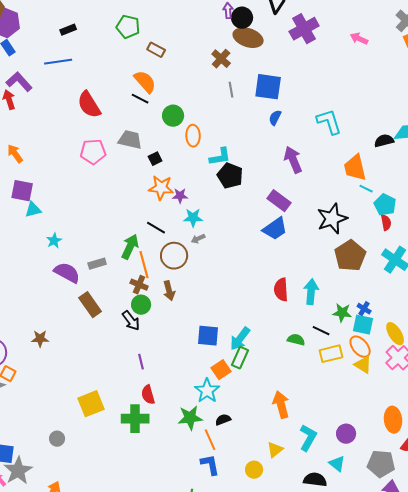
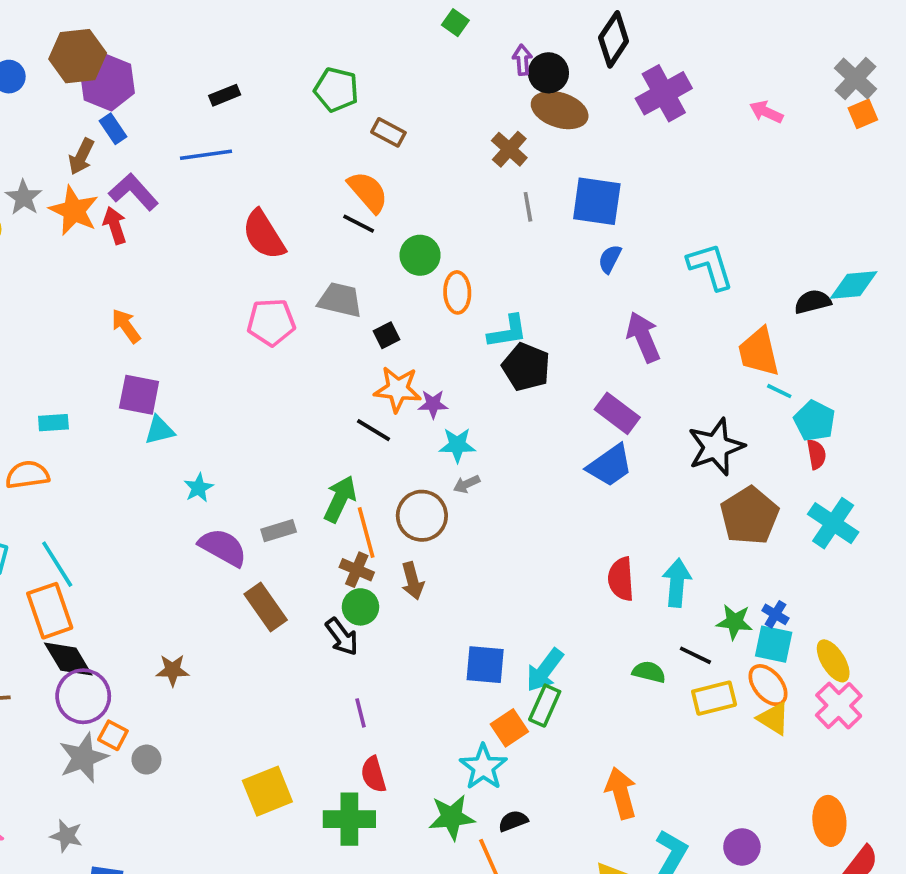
black line: (156, 228) -> (374, 430), moved
gray circle: (57, 439) -> (146, 760), moved

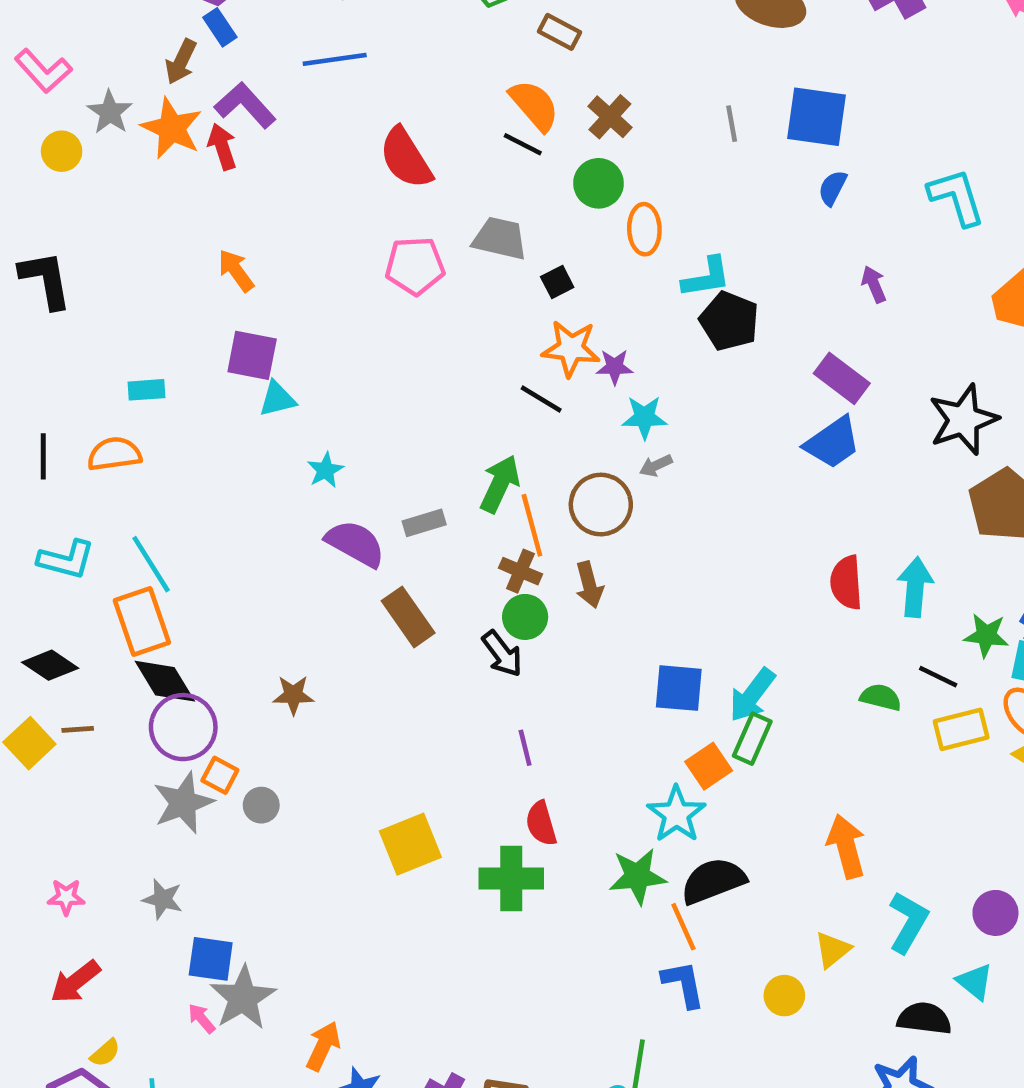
brown cross: (509, 149) -> (610, 117), moved
purple arrow: (643, 337) -> (874, 284), size x0.6
black semicircle: (513, 821) -> (713, 881), size x1.8

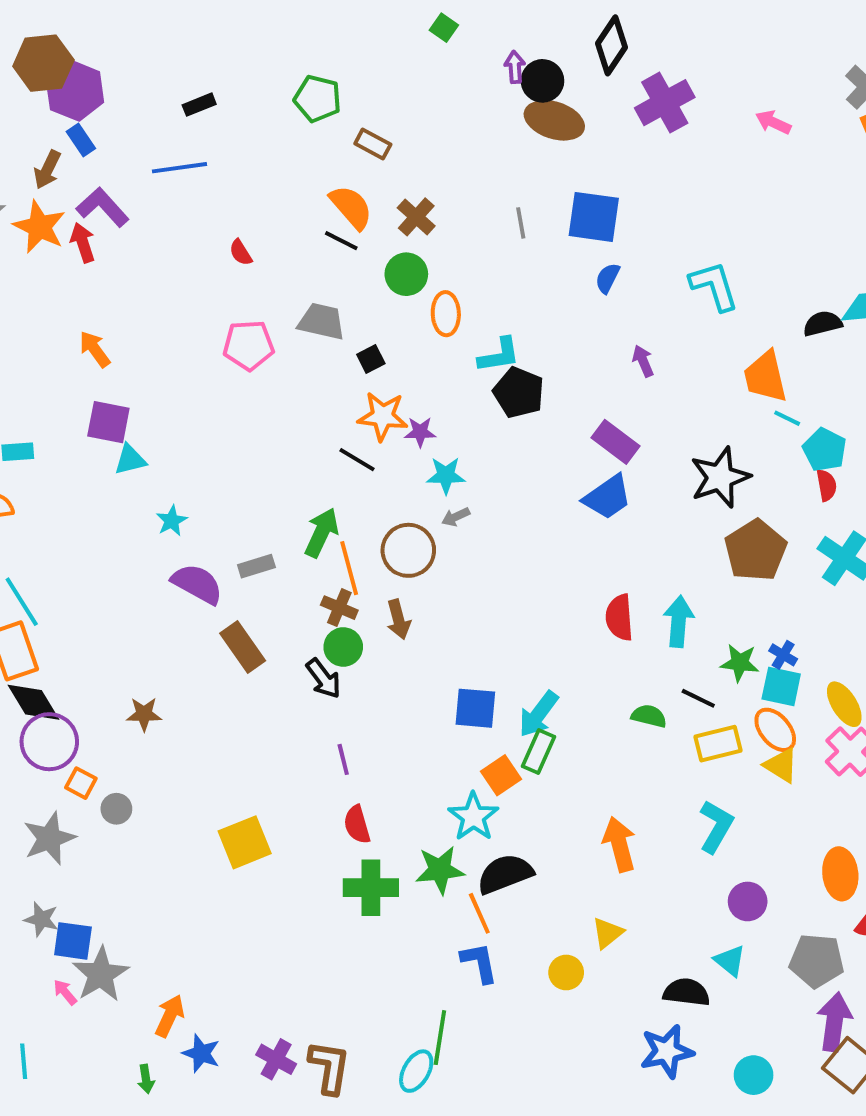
red semicircle: (406, 158) -> (241, 252), size x0.5
gray star: (183, 803) -> (49, 838), moved
green cross: (511, 879) -> (371, 888), moved
gray star: (163, 899) -> (41, 919), moved
cyan L-shape: (908, 922) -> (716, 827), moved

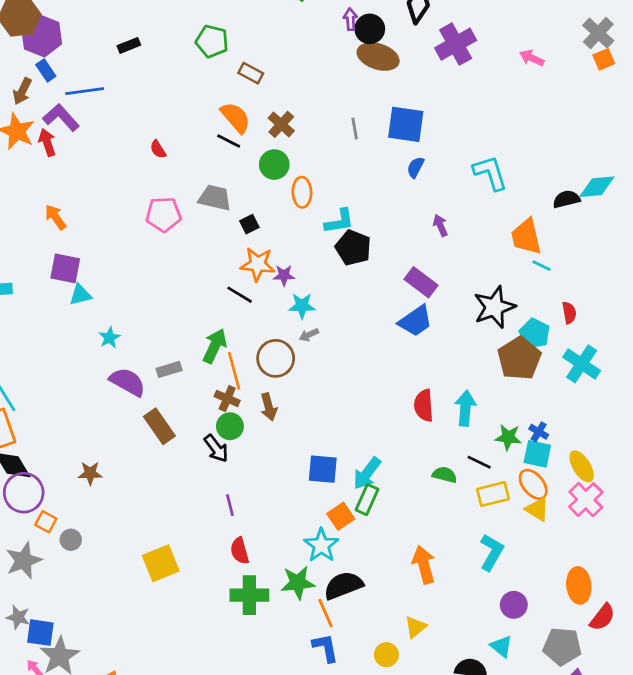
blue line: (180, 168) -> (85, 91), moved
cyan pentagon: (825, 450) -> (535, 333), moved

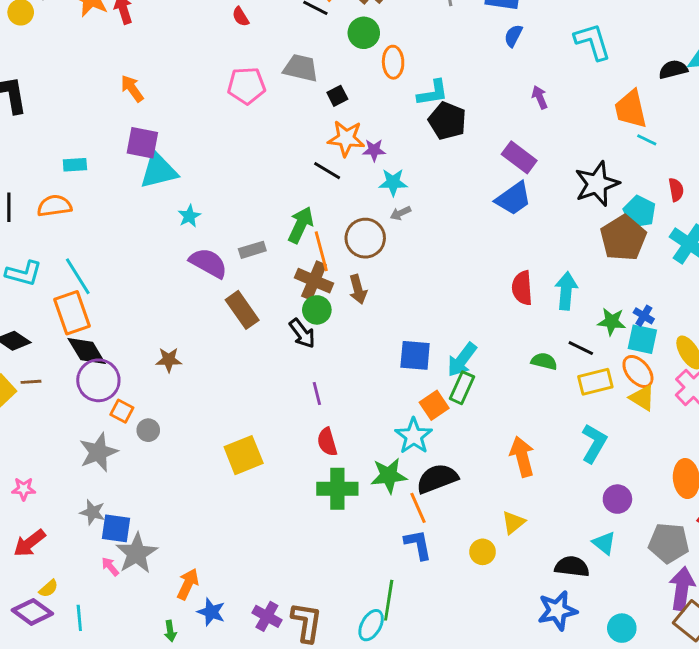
cyan triangle: (80, 295) -> (158, 171), size x1.6
brown cross: (227, 399) -> (314, 281), size x1.4

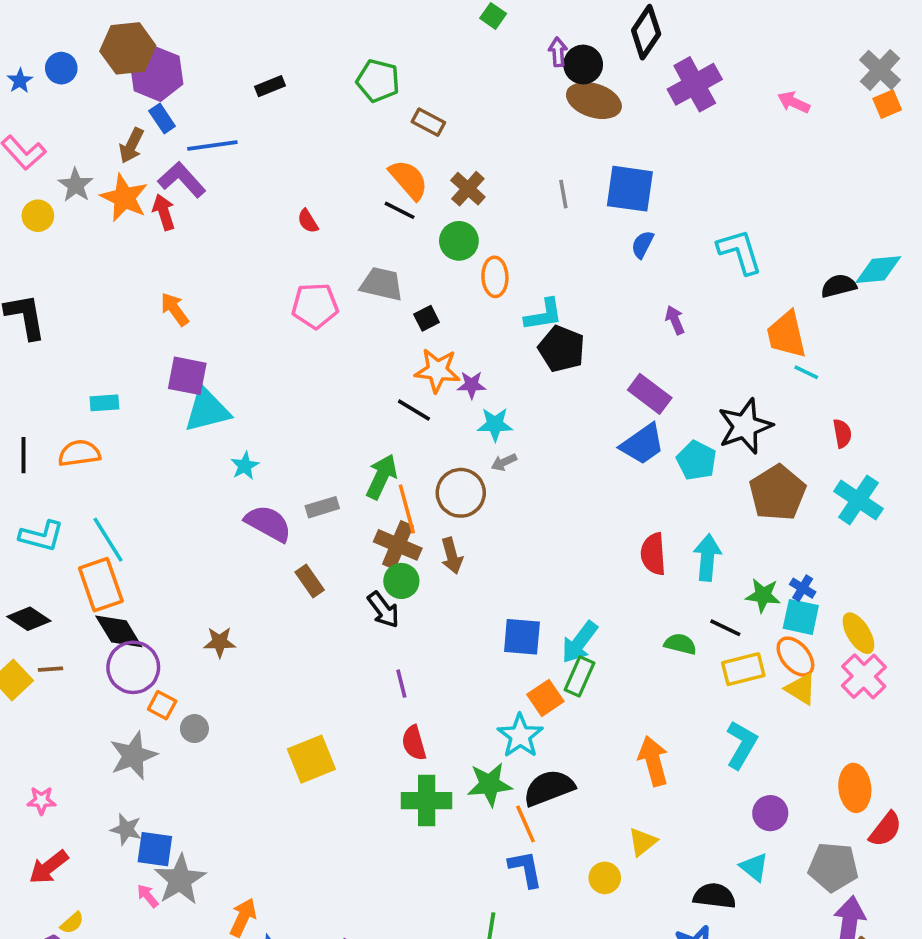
cyan pentagon: (639, 212) -> (696, 460), moved
brown rectangle: (242, 310) -> (310, 581), size x0.7

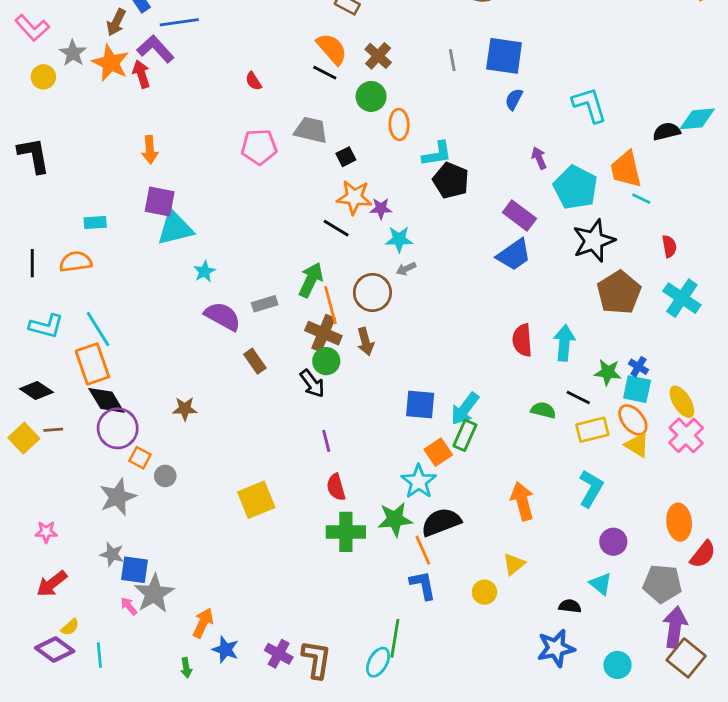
orange arrow: (175, 309) -> (150, 150), turned -148
cyan pentagon: (696, 460) -> (575, 187), moved, size x1.4
black semicircle: (714, 896) -> (570, 606), size x0.7

